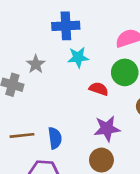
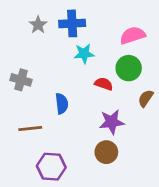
gray star: (36, 64) -> (38, 25), moved
blue semicircle: (55, 138) -> (62, 104), moved

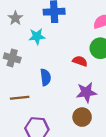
gray star: (38, 25) -> (15, 18), moved
cyan star: (84, 54) -> (37, 36), moved

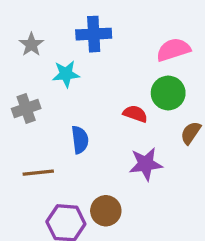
gray cross: (12, 58) -> (26, 109), turned -35
brown circle: (82, 117) -> (106, 211), moved

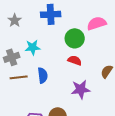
cyan star: (66, 74) -> (33, 47), moved
green circle: (168, 93) -> (75, 38), moved
brown line: (38, 173) -> (19, 77), moved

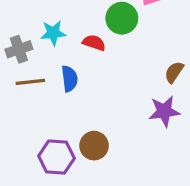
red semicircle: (75, 60) -> (94, 43), moved
purple star: (81, 89) -> (164, 111), moved

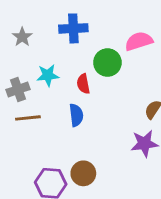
red semicircle: (94, 43) -> (83, 84), turned -120
blue semicircle: (70, 79) -> (76, 115), moved

